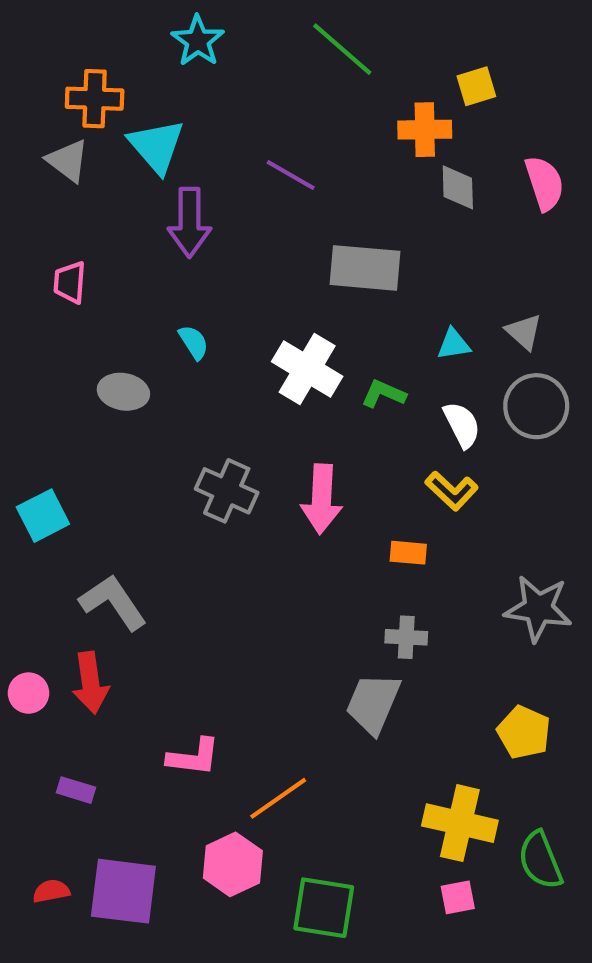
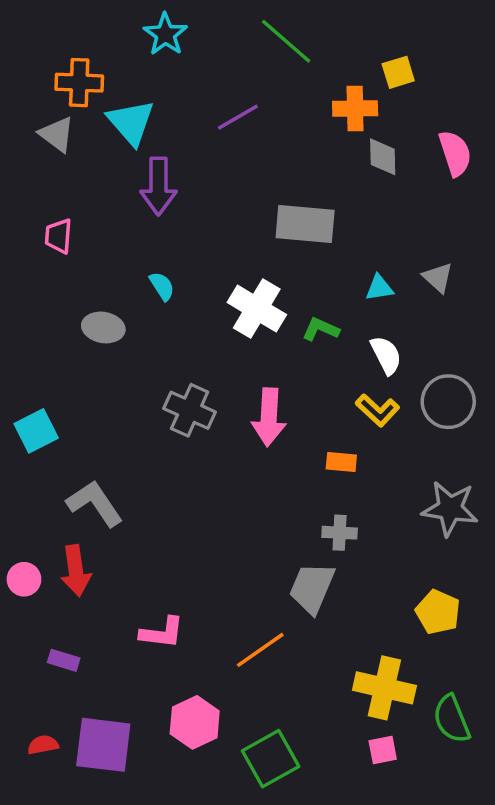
purple line: (291, 175) -> (238, 117), moved, turned -60
gray circle: (536, 406) -> (448, 402), moved
orange line: (278, 798) -> (260, 650), moved
green square: (324, 908) -> (271, 759), turned -38

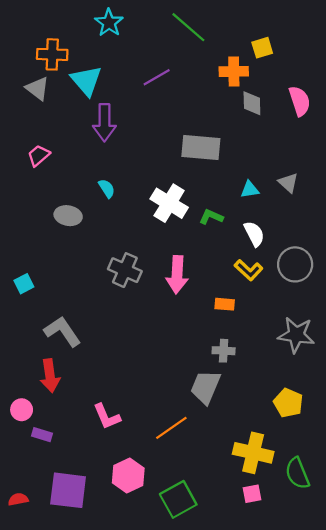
pink trapezoid: (58, 236) -> (39, 155), turned 45
cyan square: (36, 431) -> (24, 284), size x0.7
pink circle: (24, 579) -> (22, 410), moved
pink L-shape: (162, 633) -> (107, 417), turned 60
red semicircle: (43, 745) -> (18, 499), moved

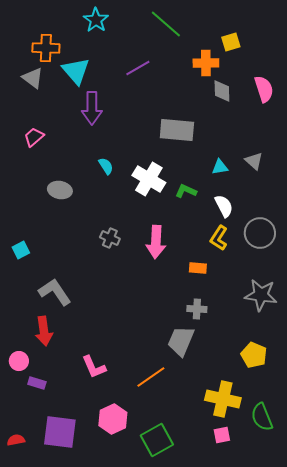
cyan semicircle: (107, 188) -> (106, 166), moved
gray cross: (125, 270) -> (110, 238), size x0.7
yellow L-shape: (249, 270) -> (219, 238), turned 80

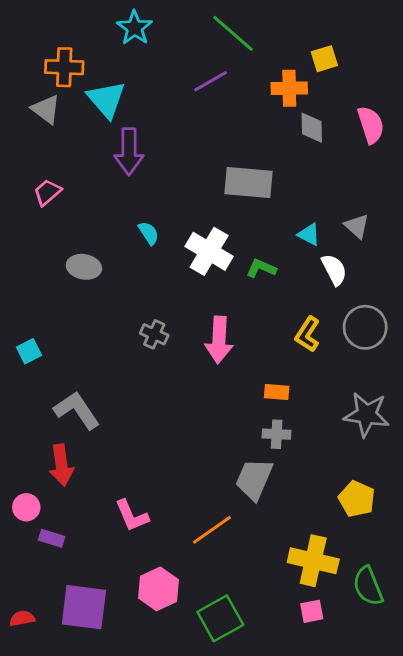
purple line: (138, 68) -> (210, 81), moved
cyan triangle: (220, 167) -> (309, 234), turned 36
white semicircle: (224, 206) -> (334, 270), moved
orange rectangle: (198, 268) -> (277, 392), moved

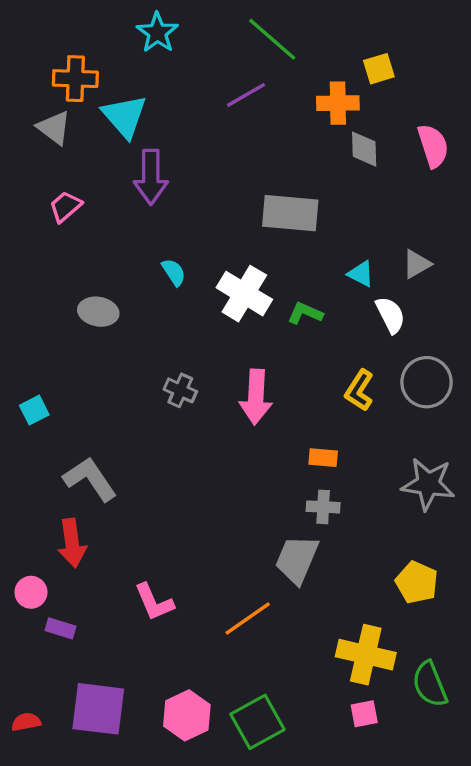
pink trapezoid: (47, 192) -> (65, 207), moved
gray triangle: (357, 226) -> (417, 264), turned 48
pink hexagon: (158, 589) -> (187, 715), moved

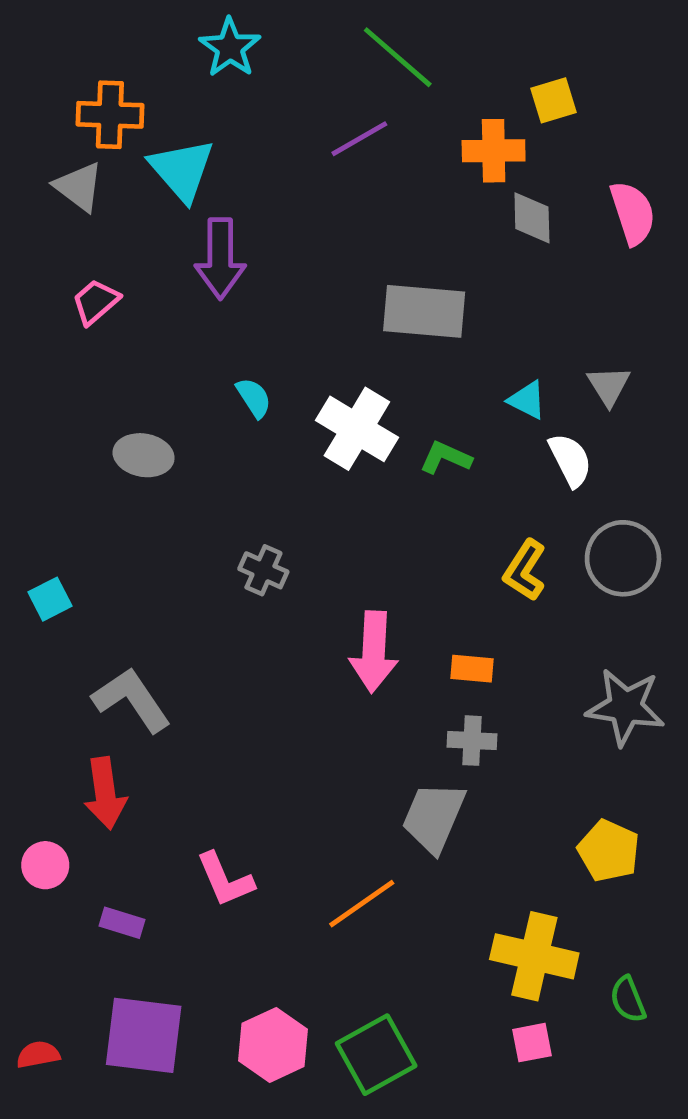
gray triangle: (417, 264) -> (609, 386), turned -32
pink arrow: (256, 397) -> (374, 652), moved
purple rectangle: (61, 628) -> (122, 923), moved
green semicircle: (430, 684) -> (628, 999), size x0.7

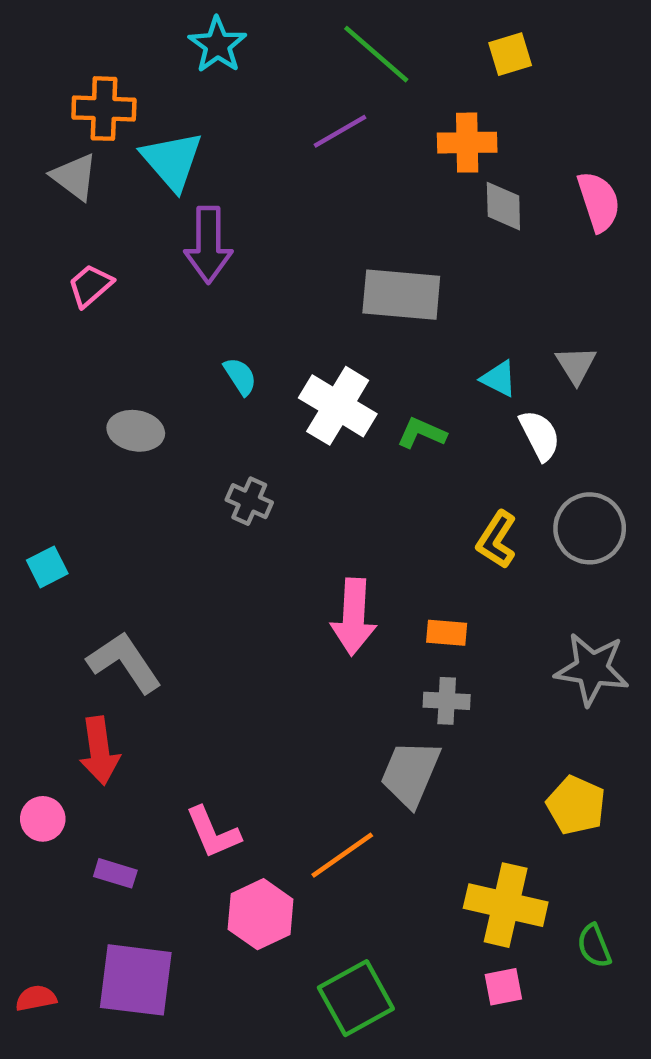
yellow square: (554, 100) -> (510, 54), moved
gray cross: (263, 570) -> (249, 501), moved
pink hexagon: (273, 1045) -> (261, 914), moved

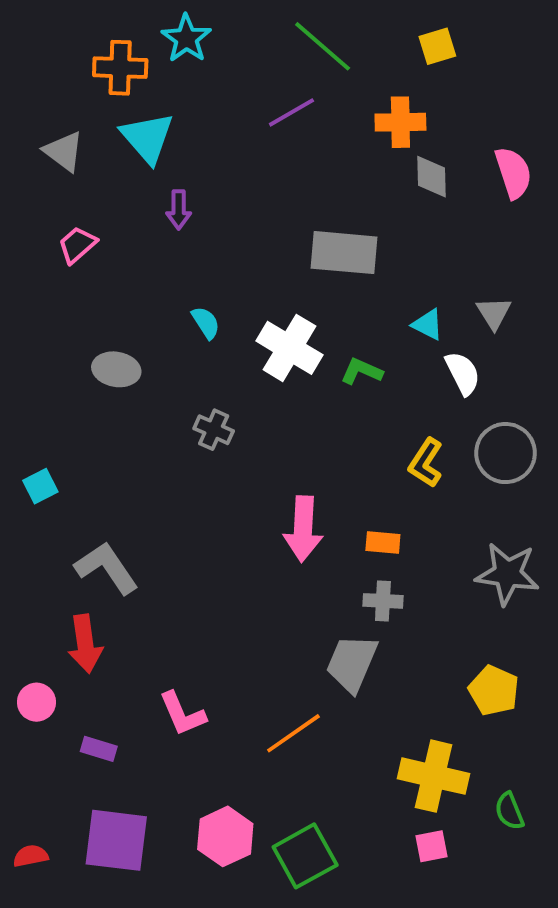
orange cross: (104, 109) -> (120, 68), moved
purple arrow: (208, 245) -> (179, 210), size x0.6
pink hexagon: (261, 914) -> (225, 836), moved

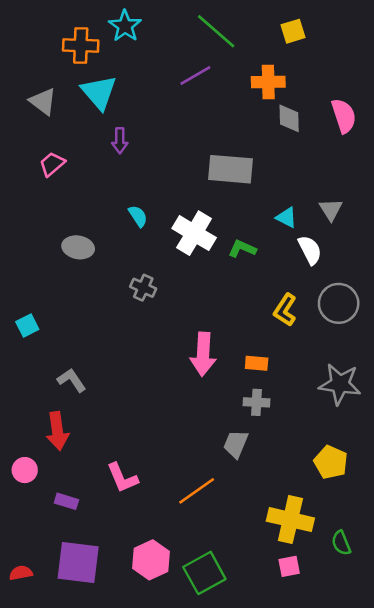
gray L-shape: (107, 568) -> (72, 380), size x0.7
gray trapezoid: (352, 663) -> (236, 444), size x0.7

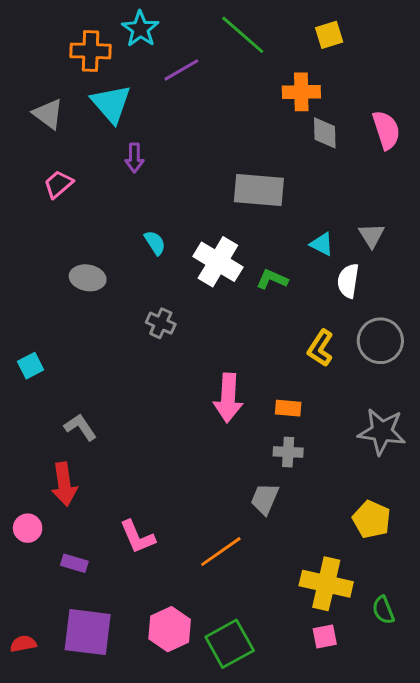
purple line: (195, 75) -> (181, 70), moved
white semicircle: (310, 250) -> (348, 281), turned -144

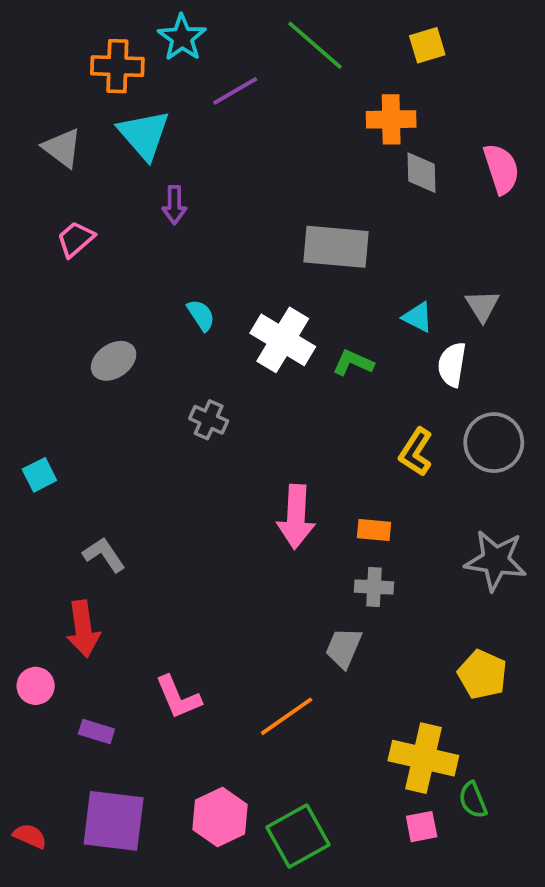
gray ellipse: (88, 278) -> (114, 361), turned -44
green semicircle: (383, 610) -> (473, 800), moved
red semicircle: (23, 644) -> (30, 836), turned 35

